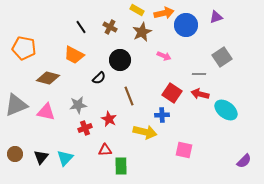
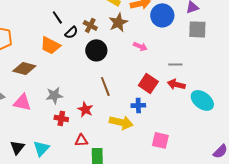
brown cross: (110, 27) -> (90, 25), moved
gray square: (222, 57) -> (197, 29), moved, turned 36
black semicircle: (99, 78) -> (71, 32), moved
red cross: (85, 128) -> (61, 118), turned 32

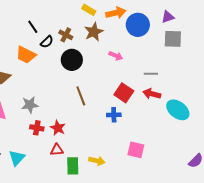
red star: (85, 109) -> (58, 128), moved
yellow arrow: (121, 122) -> (97, 161), moved, size x0.7

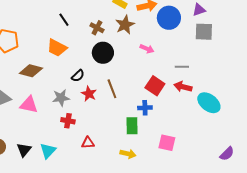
black semicircle: (47, 42) -> (78, 76), moved
red star: (58, 128) -> (89, 94), moved
green rectangle: (73, 166) -> (132, 126), moved

